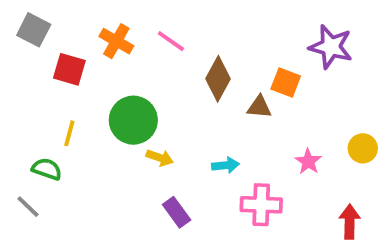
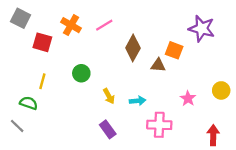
pink line: (171, 41) -> (104, 25), turned -66
green circle: (133, 120) -> (81, 73), size x0.6
yellow arrow: (160, 158) -> (109, 96), moved, turned 42

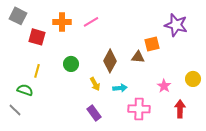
orange cross: (71, 25) -> (62, 22), turned -30
brown diamond: (133, 48) -> (110, 61), moved
orange square: (174, 50) -> (152, 44), turned -35
red arrow: (213, 135) -> (180, 109), moved

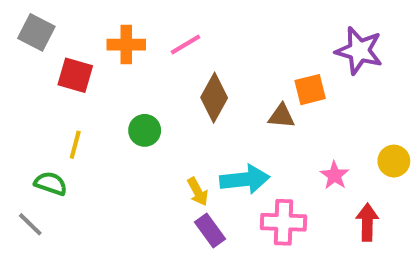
brown diamond: (110, 61) -> (214, 98), moved
yellow arrow: (95, 84) -> (198, 192), moved
cyan arrow: (120, 88) -> (245, 179), size x1.6
purple rectangle: (94, 113) -> (210, 230), moved

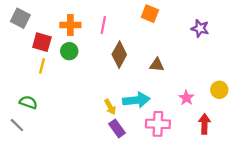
pink line: (185, 45) -> (103, 25), turned -48
purple star: (359, 51) -> (200, 28), size x0.7
orange square: (310, 90) -> (150, 14), moved, turned 36
green circle: (145, 130) -> (69, 51), moved
yellow line: (75, 145) -> (42, 66), moved

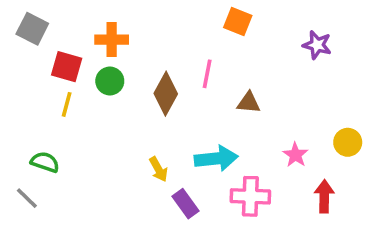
pink line: (103, 25) -> (207, 74), moved
brown diamond: (119, 55) -> (166, 94), moved
yellow arrow: (110, 107) -> (158, 169), moved

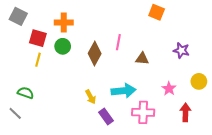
orange square: (238, 22) -> (157, 12), moved
purple star: (317, 45) -> (181, 50), moved

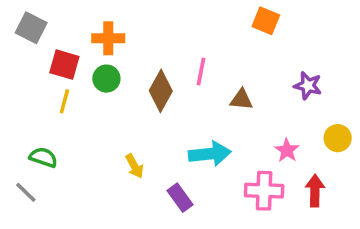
yellow arrow: (91, 97) -> (134, 166), moved
pink cross: (143, 112) -> (264, 191), moved

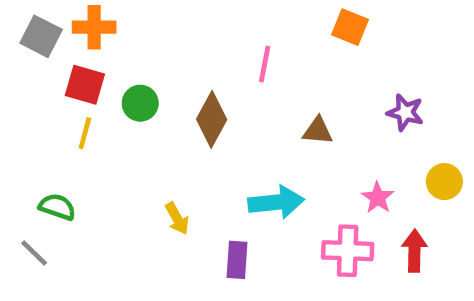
orange cross: (108, 38) -> (94, 27), moved
pink line: (201, 72) -> (265, 64), moved
purple rectangle: (180, 198) -> (237, 260), turned 40

